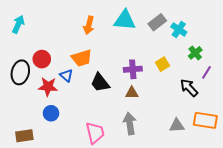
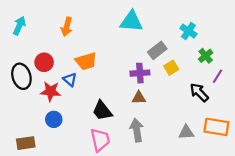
gray rectangle: (157, 22) -> (157, 50), moved
orange arrow: (89, 25) -> (67, 27), moved
black ellipse: (20, 72) -> (21, 76), turned -30
black trapezoid: (100, 83) -> (102, 111), moved

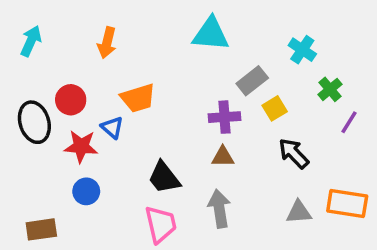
black arrow: (199, 92) -> (294, 153), moved

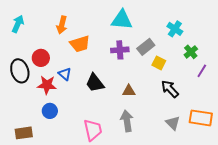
orange trapezoid: (138, 98) -> (80, 44), moved
yellow square: (275, 108) -> (159, 63), turned -32
purple cross: (225, 117) -> (120, 50), moved
black trapezoid: (164, 178) -> (95, 83), moved
gray triangle: (299, 212) -> (173, 123), turned 49

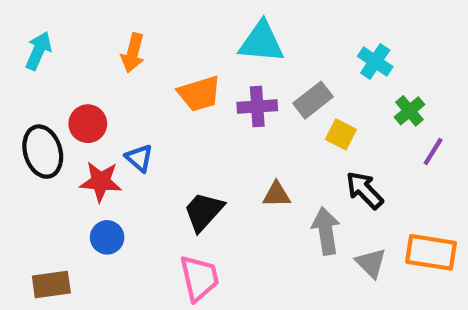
orange trapezoid: (80, 44) -> (199, 94), moved
black trapezoid: (95, 83) -> (204, 212), moved, turned 80
gray arrow: (127, 121) -> (326, 231), moved

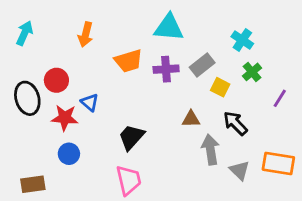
green cross: (410, 111) -> (252, 72), moved
brown triangle: (277, 194) -> (191, 119), moved

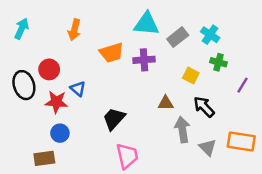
gray rectangle: (202, 65) -> (178, 37), moved
green cross: (252, 72) -> (218, 62), turned -35
pink trapezoid: (129, 180) -> (127, 156), moved
brown rectangle: (33, 184) -> (44, 158), moved

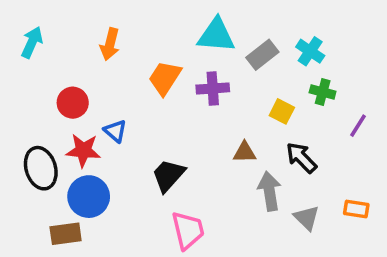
orange trapezoid: (112, 53) -> (165, 78), turned 140
black ellipse: (24, 85) -> (41, 168), moved
blue circle: (60, 133) -> (89, 197), size x1.5
orange rectangle: (241, 142) -> (356, 209), size x0.6

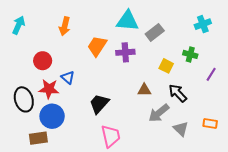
cyan cross: (310, 51) -> (203, 24), moved, turned 35
gray arrow: (269, 191) -> (159, 113), turned -120

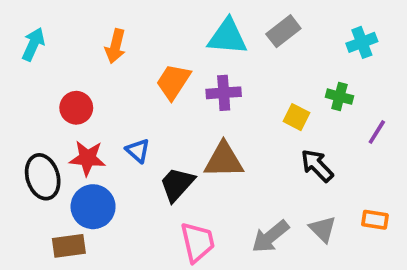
gray rectangle: (155, 32) -> (283, 31), moved
blue triangle: (68, 77) -> (138, 151), moved
brown triangle: (144, 90) -> (224, 160), moved, size x1.6
gray arrow: (159, 113) -> (270, 237), moved

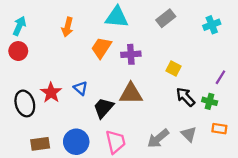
cyan triangle: (227, 37) -> (117, 17), moved
green cross: (339, 97) -> (210, 101), moved
red circle: (76, 108) -> (18, 51), moved
red star: (87, 158) -> (51, 93), turned 30
blue circle: (93, 207) -> (76, 142), moved

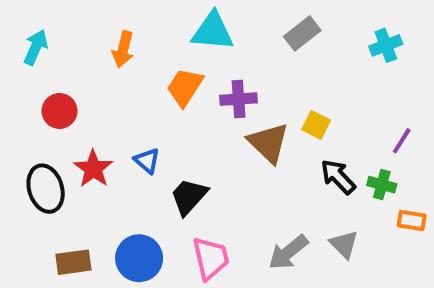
red circle: (18, 51) -> (59, 111), moved
brown triangle: (131, 94) -> (268, 143), moved, turned 45
orange rectangle: (219, 129) -> (412, 220), moved

